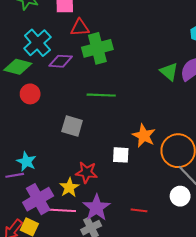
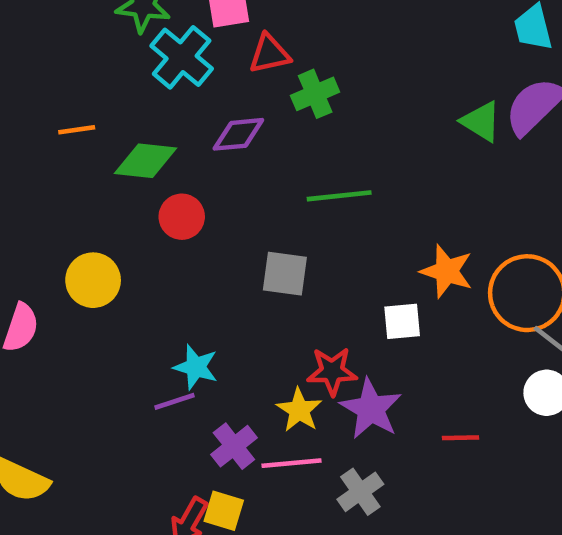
cyan cross: (37, 43) -> (182, 57), moved
green cross: (97, 48) -> (315, 94), size x0.7
purple cross: (38, 199) -> (234, 446), size x0.7
purple star: (96, 208) -> (371, 409), moved

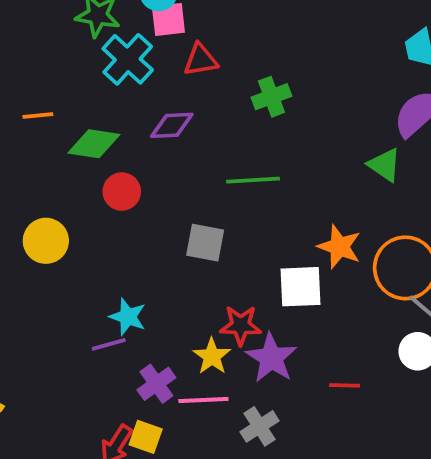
green cross: (315, 94) -> (271, 97), moved
green triangle: (481, 122) -> (385, 165), moved
white square: (402, 321) -> (301, 287), size x1.4

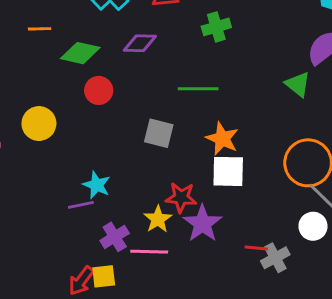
orange star: (339, 247) -> (222, 139), moved
gray cross: (260, 426) -> (275, 258), moved
yellow square: (146, 437) -> (104, 276), turned -30

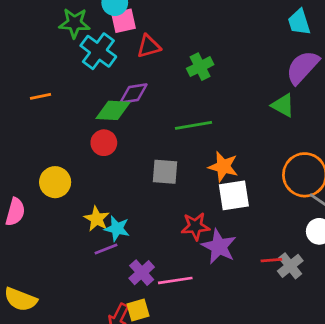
green diamond: (80, 53) -> (113, 110), moved
yellow star: (158, 219) -> (97, 219), moved

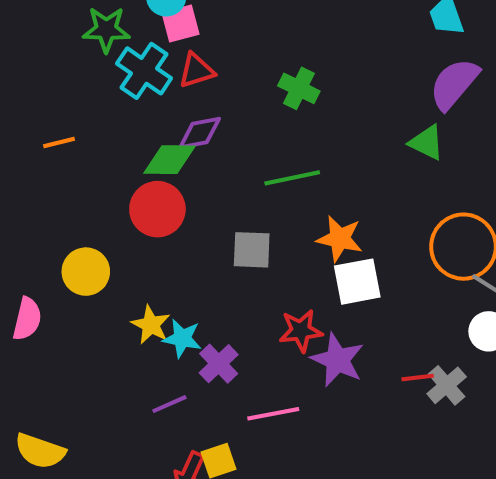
red triangle: (149, 46) -> (197, 71), moved
green cross: (200, 67) -> (299, 88), turned -35
red circle: (104, 143) -> (157, 209), size x1.4
purple line: (106, 249) -> (169, 404), moved
purple cross: (142, 273) -> (219, 364), moved

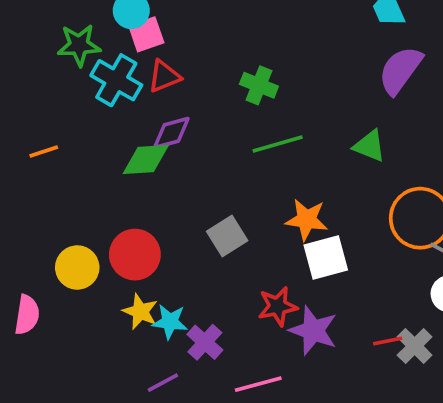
green triangle: (427, 143) -> (369, 146), moved
green line: (292, 178) -> (278, 144), moved
red circle: (157, 209) -> (135, 255), moved
gray square: (252, 250) -> (227, 236), turned -30

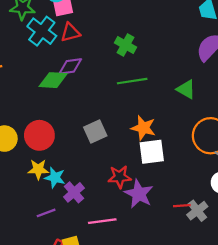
yellow star: (140, 312) -> (38, 169), turned -30

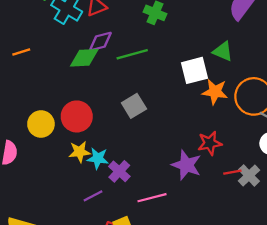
green line: (132, 81) -> (132, 54), moved
orange star: (143, 128) -> (215, 92), moved
white square: (152, 152) -> (194, 70), moved
red star: (120, 177) -> (210, 143), moved

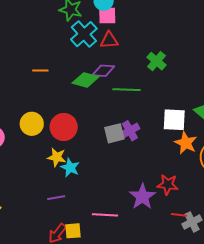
orange line: (21, 52) -> (40, 70), moved
purple cross: (119, 171) -> (130, 131), moved

